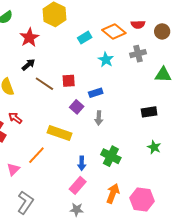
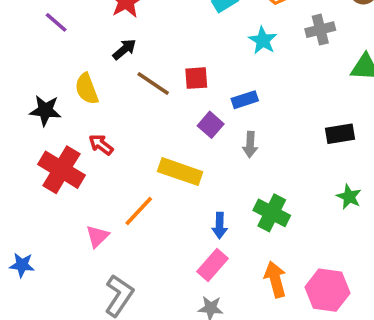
orange arrow: (113, 193) -> (275, 279), turned -36

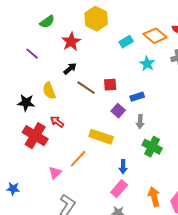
green cross: (272, 213) -> (152, 147), moved

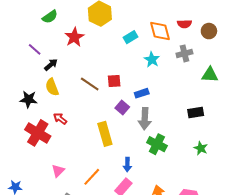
orange diamond: (155, 36) -> (160, 31), turned 35
black arrow: (70, 69) -> (51, 65), moved
gray arrow: (140, 122) -> (145, 119), size x1.5
yellow rectangle: (101, 137) -> (105, 134), turned 55
orange line: (78, 159) -> (92, 177), moved

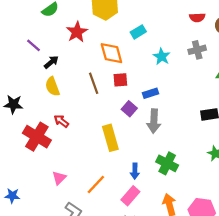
orange diamond: (160, 31) -> (111, 53), moved
brown line: (90, 84) -> (94, 83), turned 36
black star: (29, 99) -> (13, 104), moved
green cross: (157, 144) -> (167, 163), moved

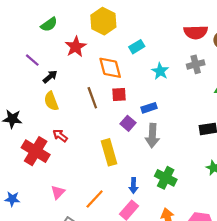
red semicircle: (197, 17) -> (196, 32), size x1.5
blue star: (12, 196) -> (12, 199), moved

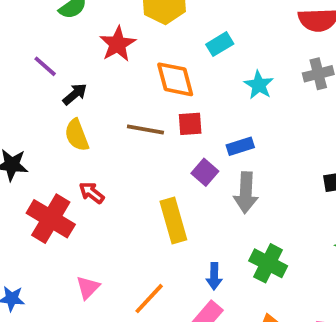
brown line: (92, 98) -> (145, 130), turned -60

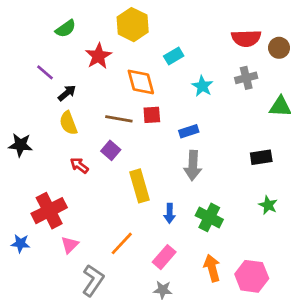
purple square: (205, 172) -> (111, 150), moved
red cross: (51, 219) -> (49, 211), moved, turned 32
blue arrow: (214, 276) -> (170, 213), moved
pink triangle: (88, 287) -> (70, 245), moved

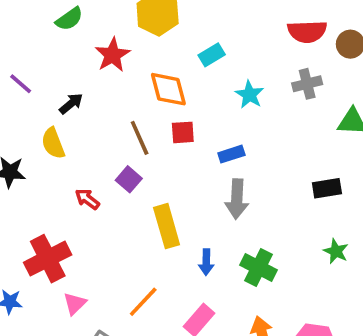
purple line: (45, 72) -> (21, 84), moved
brown line: (119, 119) -> (140, 138), turned 56
yellow semicircle: (68, 123) -> (53, 143), moved

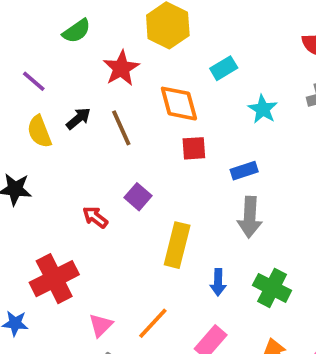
purple line: (21, 84) -> (34, 81), moved
brown line: (140, 138) -> (121, 128), moved
yellow semicircle: (53, 143) -> (39, 132), moved
yellow rectangle: (167, 226) -> (177, 245), turned 30
pink triangle: (75, 304) -> (101, 325), moved

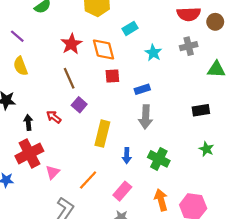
red star: (121, 68) -> (71, 44), moved
black arrow: (78, 118) -> (28, 122), moved, turned -56
brown line: (121, 128) -> (69, 78), moved
pink triangle: (101, 325) -> (53, 172), moved

